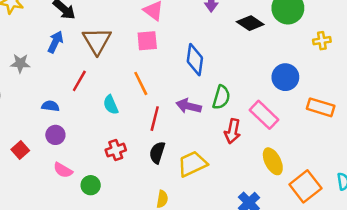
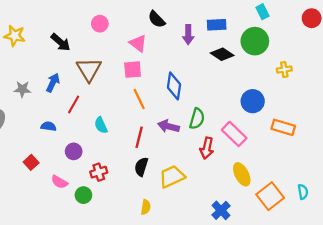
blue arrow: (55, 42) -> (53, 83), moved
orange line: (141, 83) -> (139, 99), moved
purple circle: (55, 135) -> (74, 151), moved
red square: (20, 150) -> (31, 162), moved
red cross: (116, 150) -> (99, 172), moved

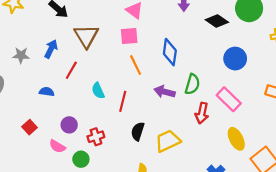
blue circle: (253, 101) -> (235, 59), moved
red line: (139, 137) -> (123, 101), moved
purple circle: (74, 151) -> (69, 125), moved

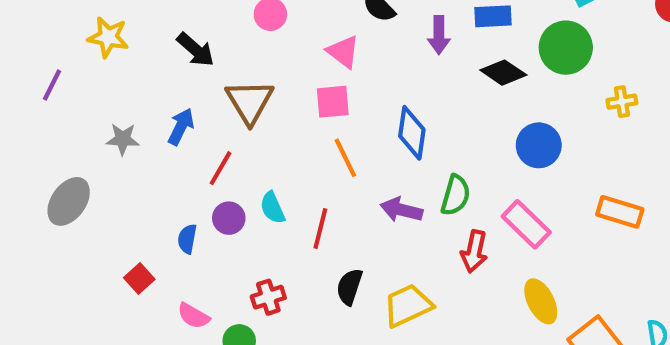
blue semicircle: (47, 92) -> (187, 239), moved, turned -88
purple circle: (69, 125) -> (229, 218), moved

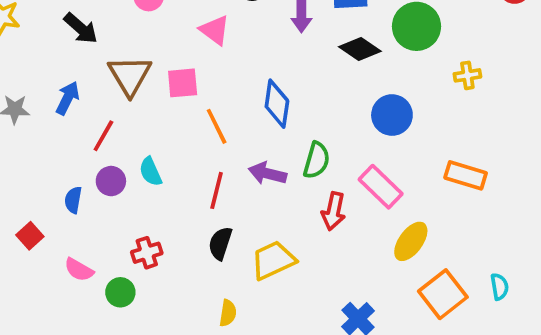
pink square: (333, 102) -> (183, 83), moved
red line: (320, 229) -> (217, 190), moved
yellow ellipse: (541, 301) -> (411, 241), moved, turned 63

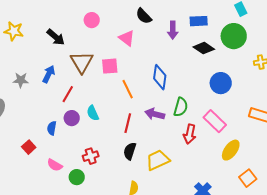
orange square: (443, 294) -> (248, 178), size x0.7

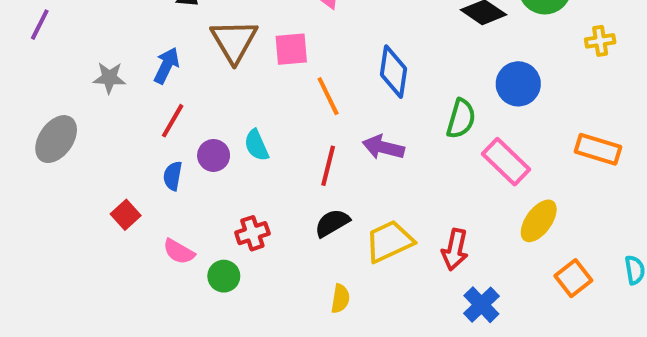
red line: (68, 94) -> (173, 121), moved
green semicircle: (181, 107) -> (461, 119), moved
red arrow: (190, 134) -> (455, 250), moved
black semicircle: (130, 151) -> (332, 223), turned 42

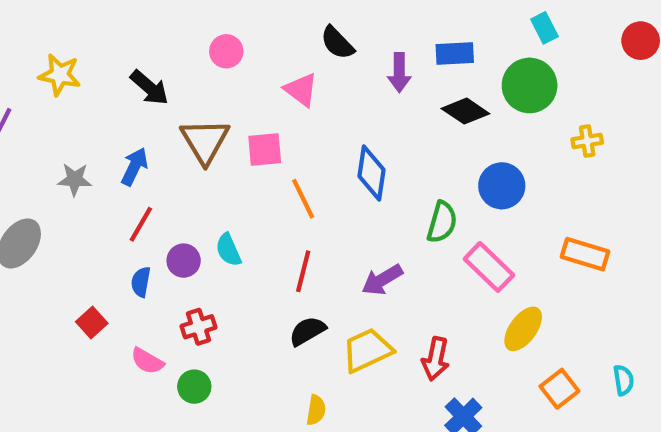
purple arrow: (383, 147) -> (382, 280), moved, turned -45
red cross: (252, 233) -> (199, 327), moved

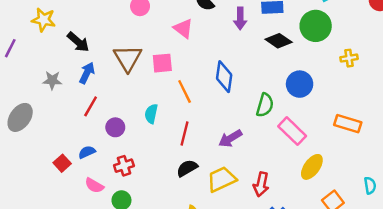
black arrow: (149, 88) -> (78, 42), moved
cyan semicircle: (228, 250) -> (151, 114), moved, turned 36
blue semicircle: (141, 282) -> (87, 152), moved, turned 56
cyan semicircle: (623, 380) -> (370, 185), moved

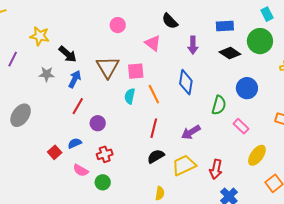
purple arrow: (240, 19) -> (193, 45), moved
gray star: (52, 80) -> (47, 74), moved
cyan semicircle: (151, 114) -> (130, 96), moved
pink rectangle: (292, 131) -> (241, 126), size x0.7

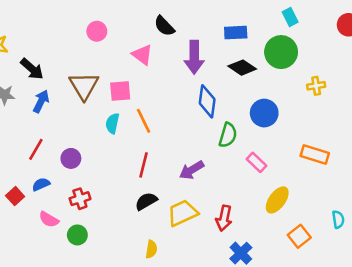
purple arrow: (193, 45) -> (194, 57), size x1.4
blue diamond: (186, 82) -> (207, 101), moved
red line: (78, 106) -> (36, 149), moved

